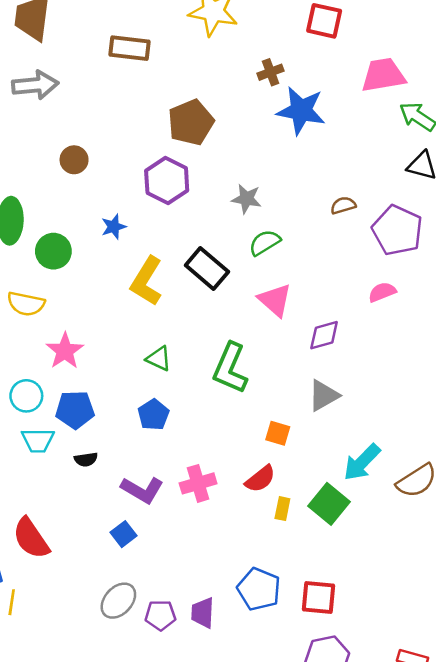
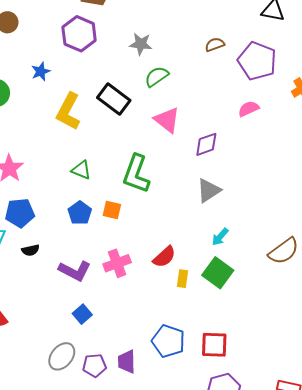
orange square: (278, 433) -> (112, 210), moved
cyan arrow: (362, 462) -> (220, 237), moved, size x0.6
blue square: (123, 534) -> (82, 314), moved

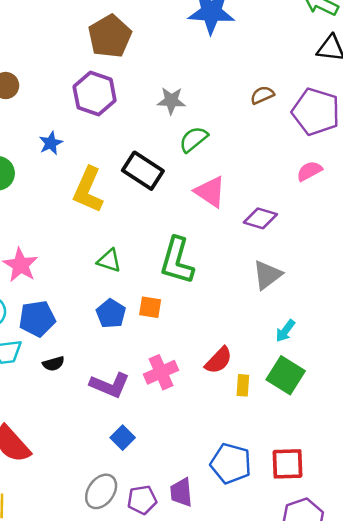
purple diamond: (206, 144) -> (260, 218), turned 40

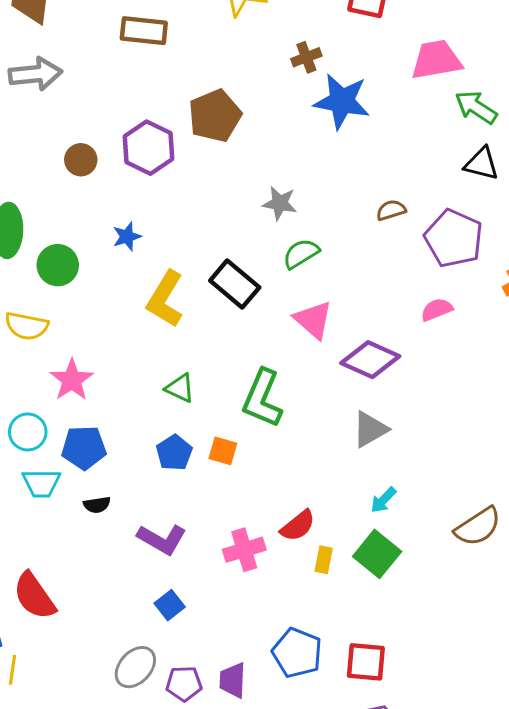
purple hexagon: (95, 94) -> (148, 148), moved
purple diamond: (260, 218) -> (370, 360), size x1.4
pink cross: (161, 372) -> (244, 550), moved

